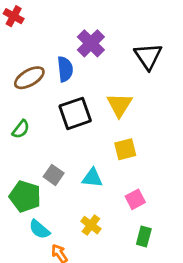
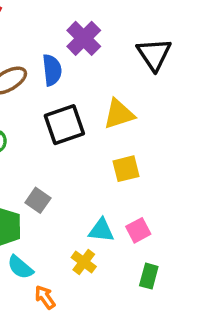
yellow triangle: (120, 105) -> (119, 114), turned 40
cyan triangle: (92, 178) -> (101, 230), moved

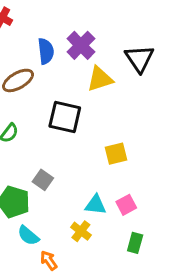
blue semicircle: (52, 70) -> (46, 51), moved
yellow triangle: (119, 114) -> (100, 79), moved
black square: (64, 125) -> (65, 117), turned 32

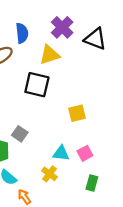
purple cross: (81, 45) -> (62, 27), moved
black triangle: (139, 59) -> (95, 39), turned -35
yellow triangle: (100, 79) -> (49, 55), moved

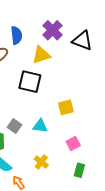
cyan triangle: (61, 153) -> (40, 126), moved

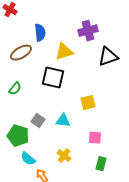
purple cross: (53, 30) -> (88, 31), moved, turned 30
black triangle: (82, 40) -> (108, 57), moved, turned -40
pink square: (73, 143) -> (95, 138), turned 32

